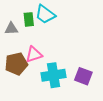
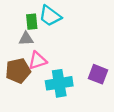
gray triangle: (11, 29) -> (26, 39), moved
purple square: (83, 76) -> (98, 74), moved

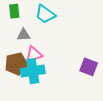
green rectangle: (32, 22) -> (14, 11), moved
cyan cross: (59, 83) -> (33, 71), moved

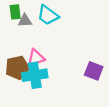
gray triangle: (23, 35) -> (25, 21), moved

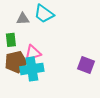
green rectangle: (15, 12) -> (11, 40), moved

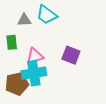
brown pentagon: (16, 62) -> (17, 84), moved
purple square: (86, 65) -> (71, 55), moved

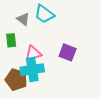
gray triangle: (24, 20) -> (23, 19), turned 40
brown pentagon: (17, 84) -> (16, 80), turned 30

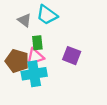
green rectangle: (11, 40) -> (37, 43), moved
brown pentagon: (16, 80) -> (17, 61), moved

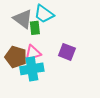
gray triangle: (24, 20) -> (23, 19), size x1.5
green rectangle: (37, 43) -> (35, 28), moved

